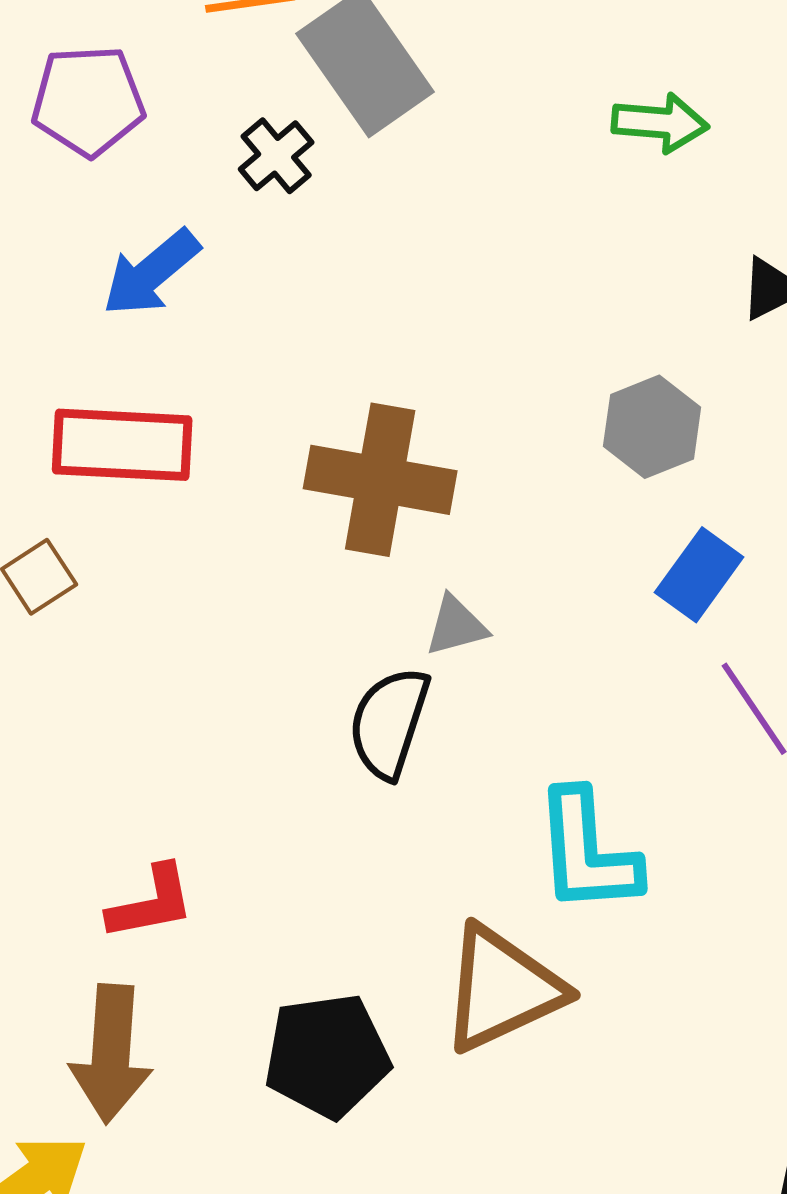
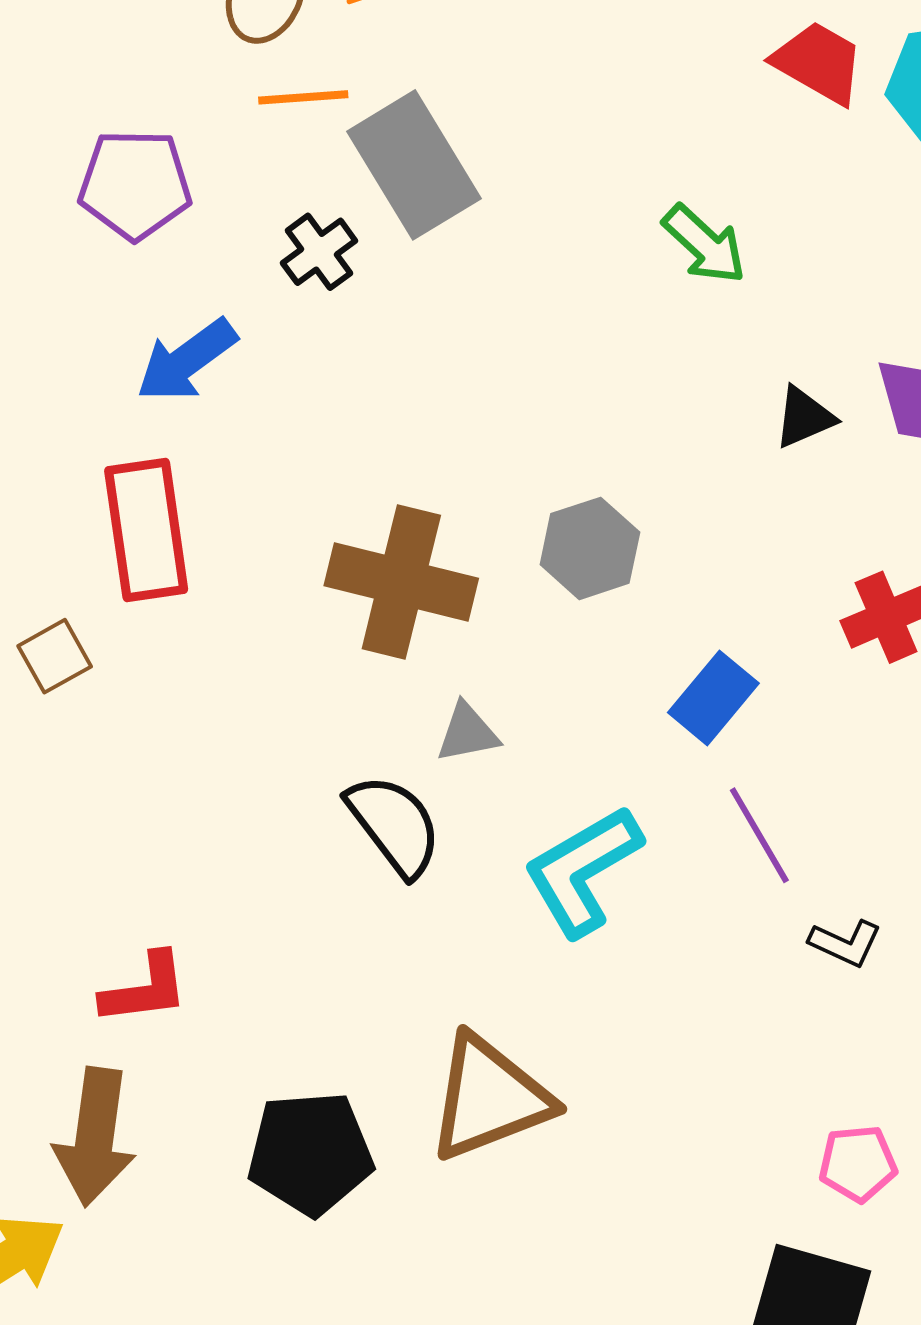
green arrow: (660, 123) -> (704, 244), turned 34
gray hexagon: (652, 427) -> (590, 548), moved
red rectangle: (122, 445) -> (146, 530), turned 75
black semicircle: (389, 723) -> (394, 825), turned 121
cyan L-shape: (587, 852) -> (583, 871), moved, turned 60

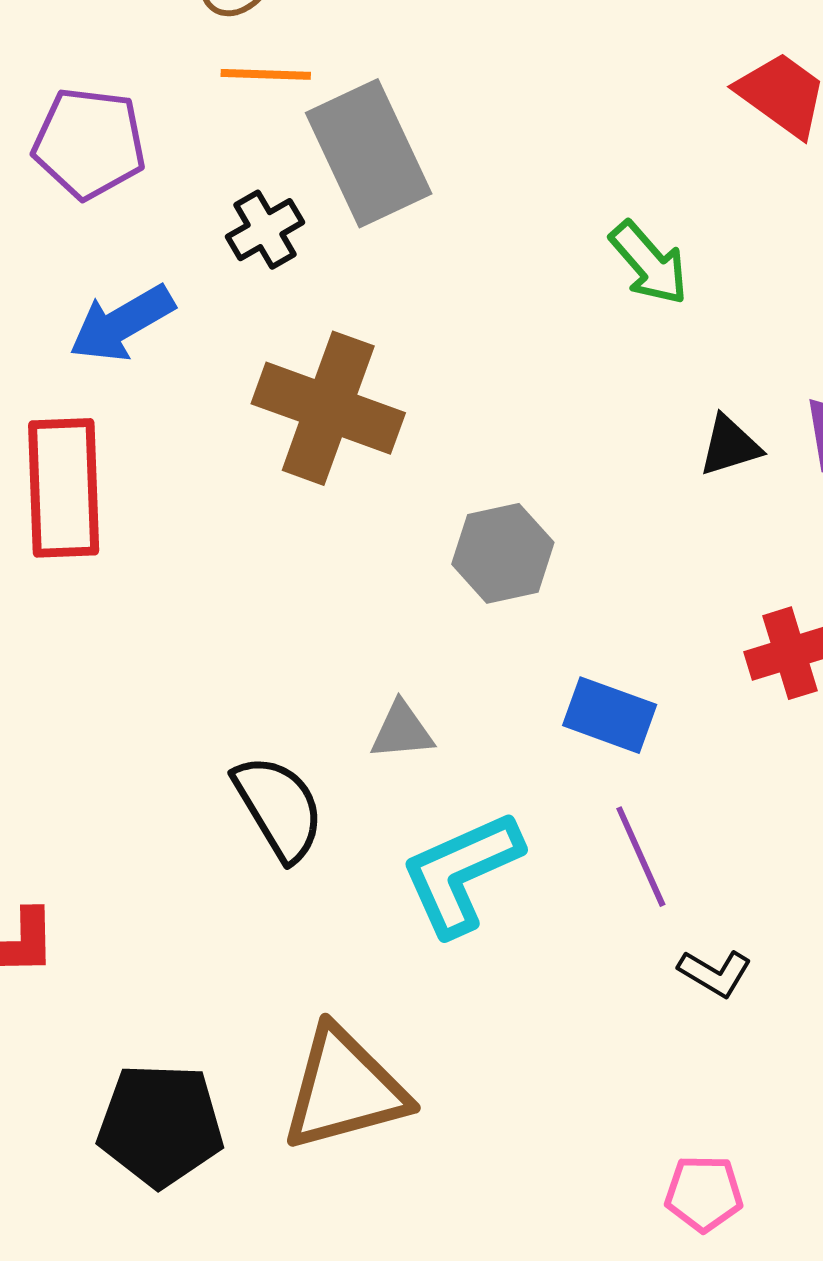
brown cross: (401, 582) -> (328, 408), moved
blue rectangle: (713, 698) -> (610, 715), turned 64
gray triangle: (467, 733) -> (402, 731), moved

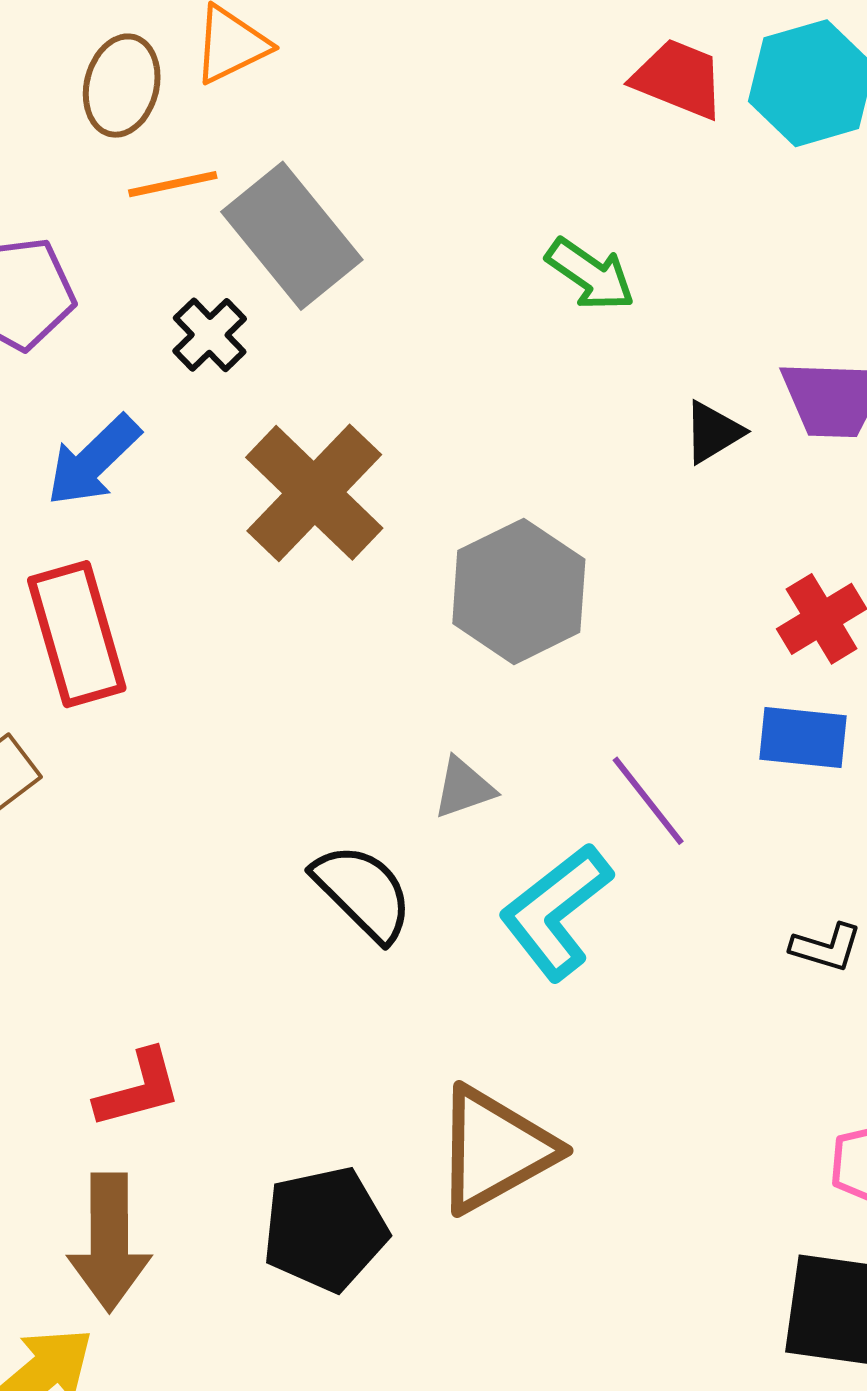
brown cross: (328, 408) -> (314, 493), turned 38
gray hexagon: (503, 553) -> (519, 591), size x1.4
blue rectangle: (610, 715) -> (803, 737), moved
purple line: (641, 857) -> (648, 801), moved

